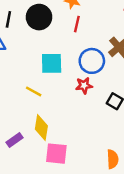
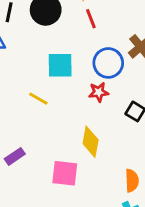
red line: (77, 24) -> (91, 19), turned -35
yellow diamond: (41, 128) -> (91, 142), moved

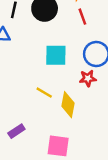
yellow line: (38, 99) -> (44, 93), moved
yellow diamond: (91, 142) -> (68, 105), moved

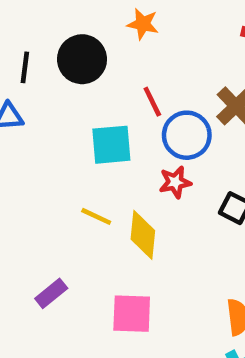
red line: (82, 17) -> (152, 102), moved

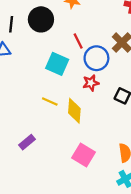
cyan square: (111, 145) -> (57, 64), turned 30
pink square: (132, 314) -> (83, 155), moved, turned 30

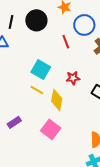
blue circle: (96, 58) -> (84, 25), moved
cyan square: (57, 64) -> (41, 69), moved
pink square: (83, 155) -> (51, 129), moved

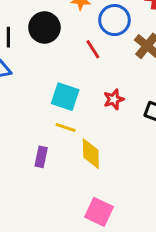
yellow diamond: (57, 100) -> (91, 154), moved
purple rectangle: (14, 122) -> (41, 157), moved, turned -32
pink square: (51, 129) -> (99, 212), moved

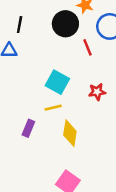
black circle: (44, 27) -> (65, 24), moved
yellow line: (66, 127) -> (53, 108), turned -42

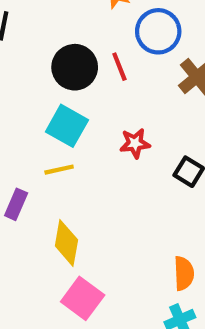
black circle: (65, 24) -> (75, 67), moved
yellow diamond: (70, 133) -> (66, 243), moved

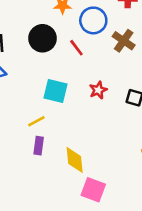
black circle: (75, 67) -> (43, 38), moved
yellow line: (59, 170) -> (36, 121), moved

